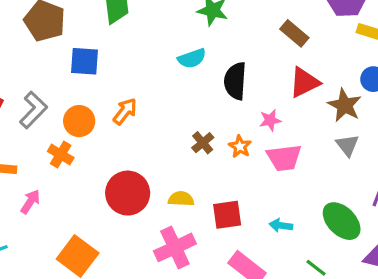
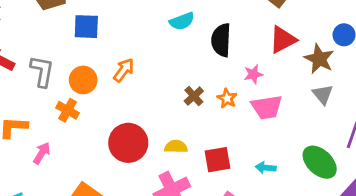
gray L-shape: (33, 110) -> (42, 71), turned -32

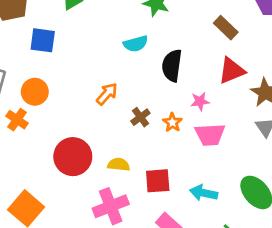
orange arrow: (124, 70) -> (107, 94), moved
cyan arrow: (266, 168) -> (204, 193), size x1.4

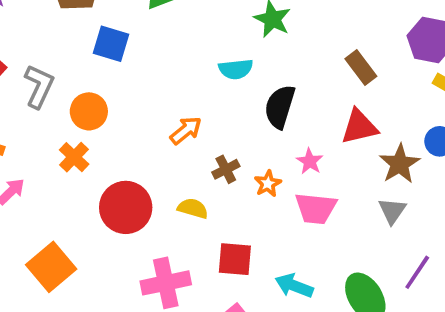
pink star: (200, 101) -> (310, 161), turned 30
orange cross: (17, 120) -> (74, 157), moved
yellow semicircle: (119, 165) -> (193, 208), moved

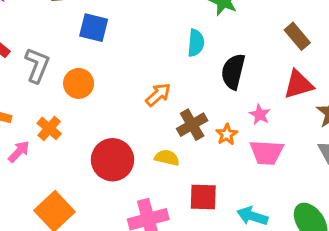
cyan semicircle: (236, 69) -> (196, 43), turned -76
orange cross: (74, 157) -> (49, 128), moved
brown cross: (226, 169) -> (192, 125), size x1.4

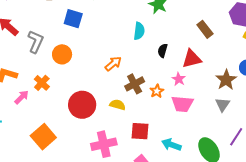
black semicircle: (233, 72) -> (163, 51), size x0.6
red triangle: (298, 84) -> (192, 59), moved

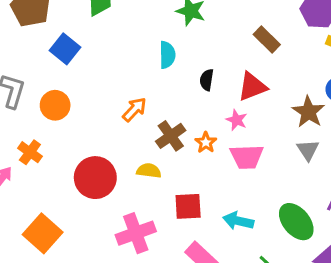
blue square: (73, 19) -> (65, 49), turned 30

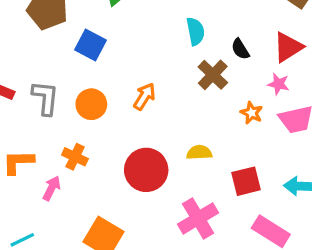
black semicircle: (207, 80) -> (240, 49), turned -30
orange arrow: (134, 109) -> (144, 96), moved
brown cross: (171, 136) -> (213, 75), moved

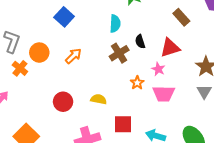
blue square: (91, 45) -> (64, 17), moved
orange cross: (75, 157) -> (20, 68), moved
red circle: (146, 170) -> (63, 102), size x0.7

